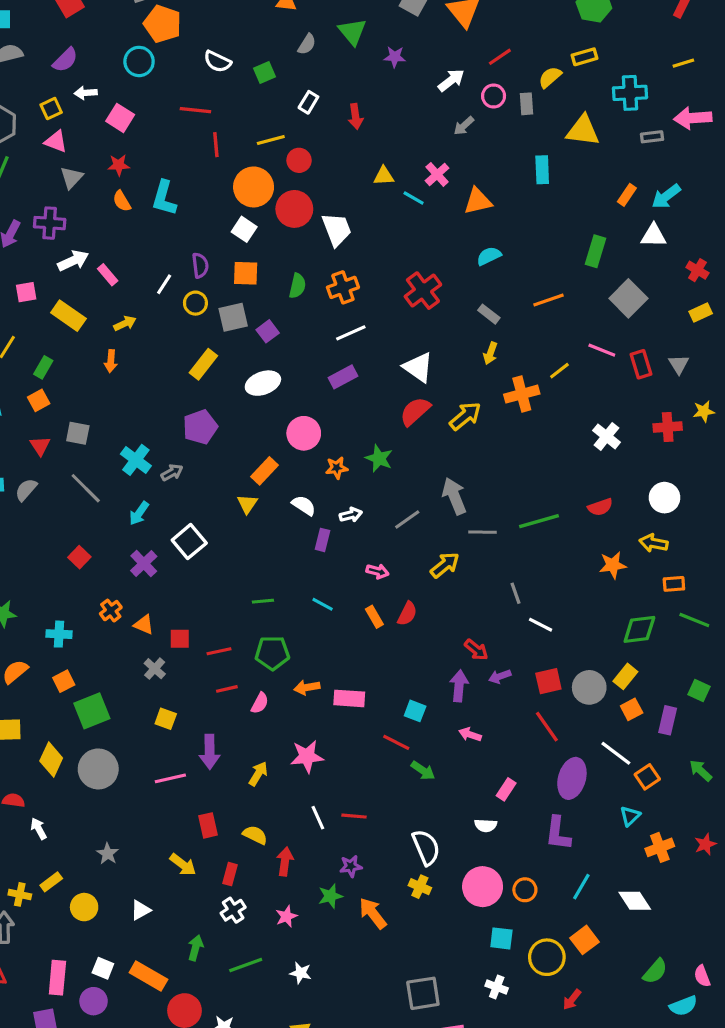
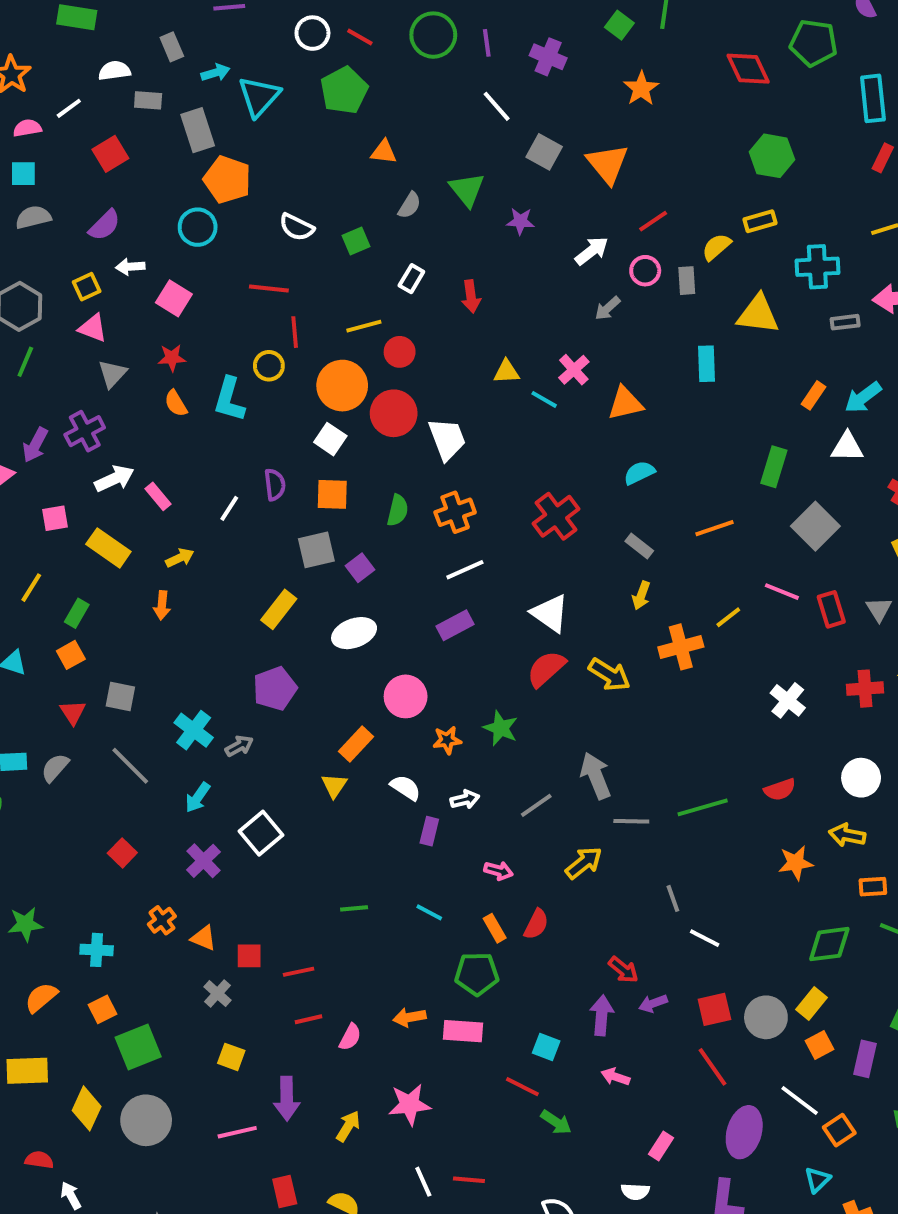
purple cross: (50, 223) -> (85, 431), turned -32
yellow circle: (195, 303) -> (269, 366), moved
yellow arrow: (465, 416) -> (610, 675), turned 72
green pentagon: (272, 653) -> (477, 974), moved

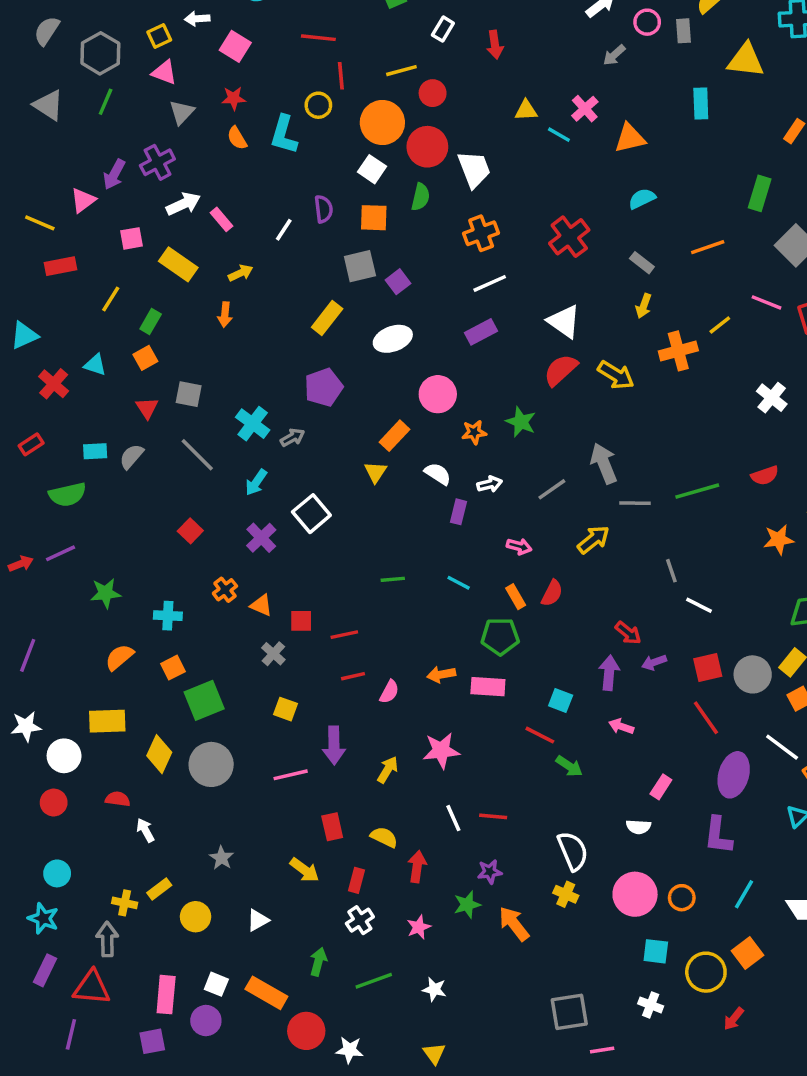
green semicircle: (398, 510) -> (420, 197), moved

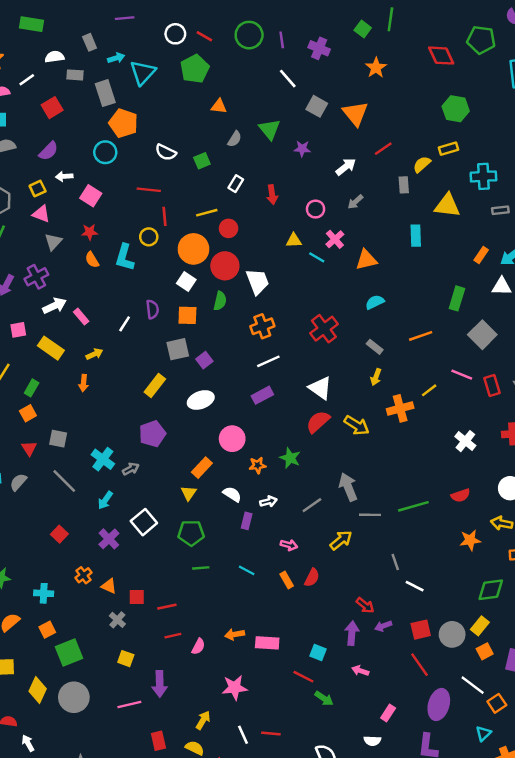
pink circle: (647, 22) -> (316, 209), moved
green pentagon: (500, 636) -> (191, 533), moved
yellow arrow: (388, 770) -> (203, 720), moved

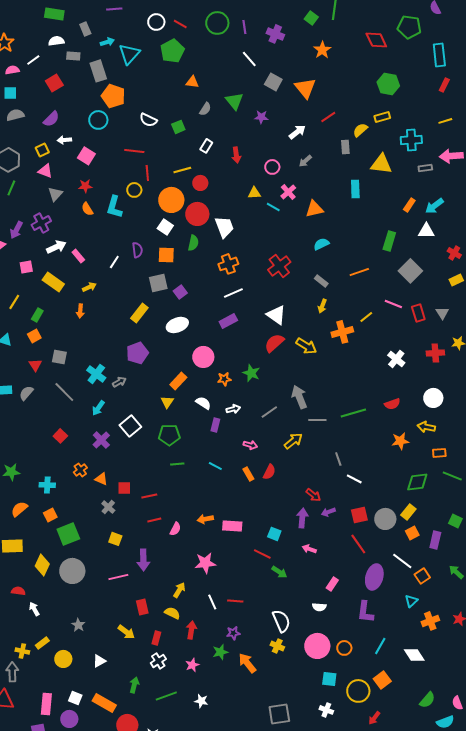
green rectangle: (32, 24) -> (54, 14), moved

